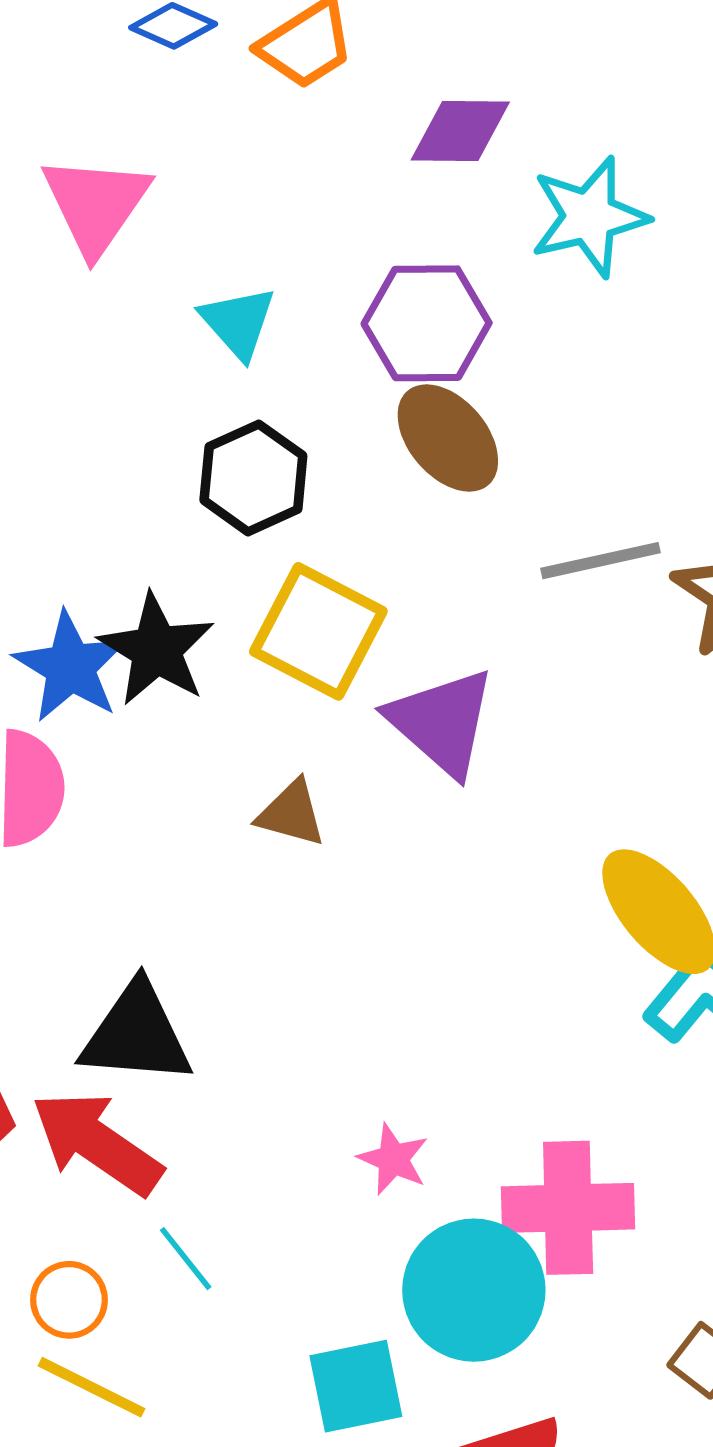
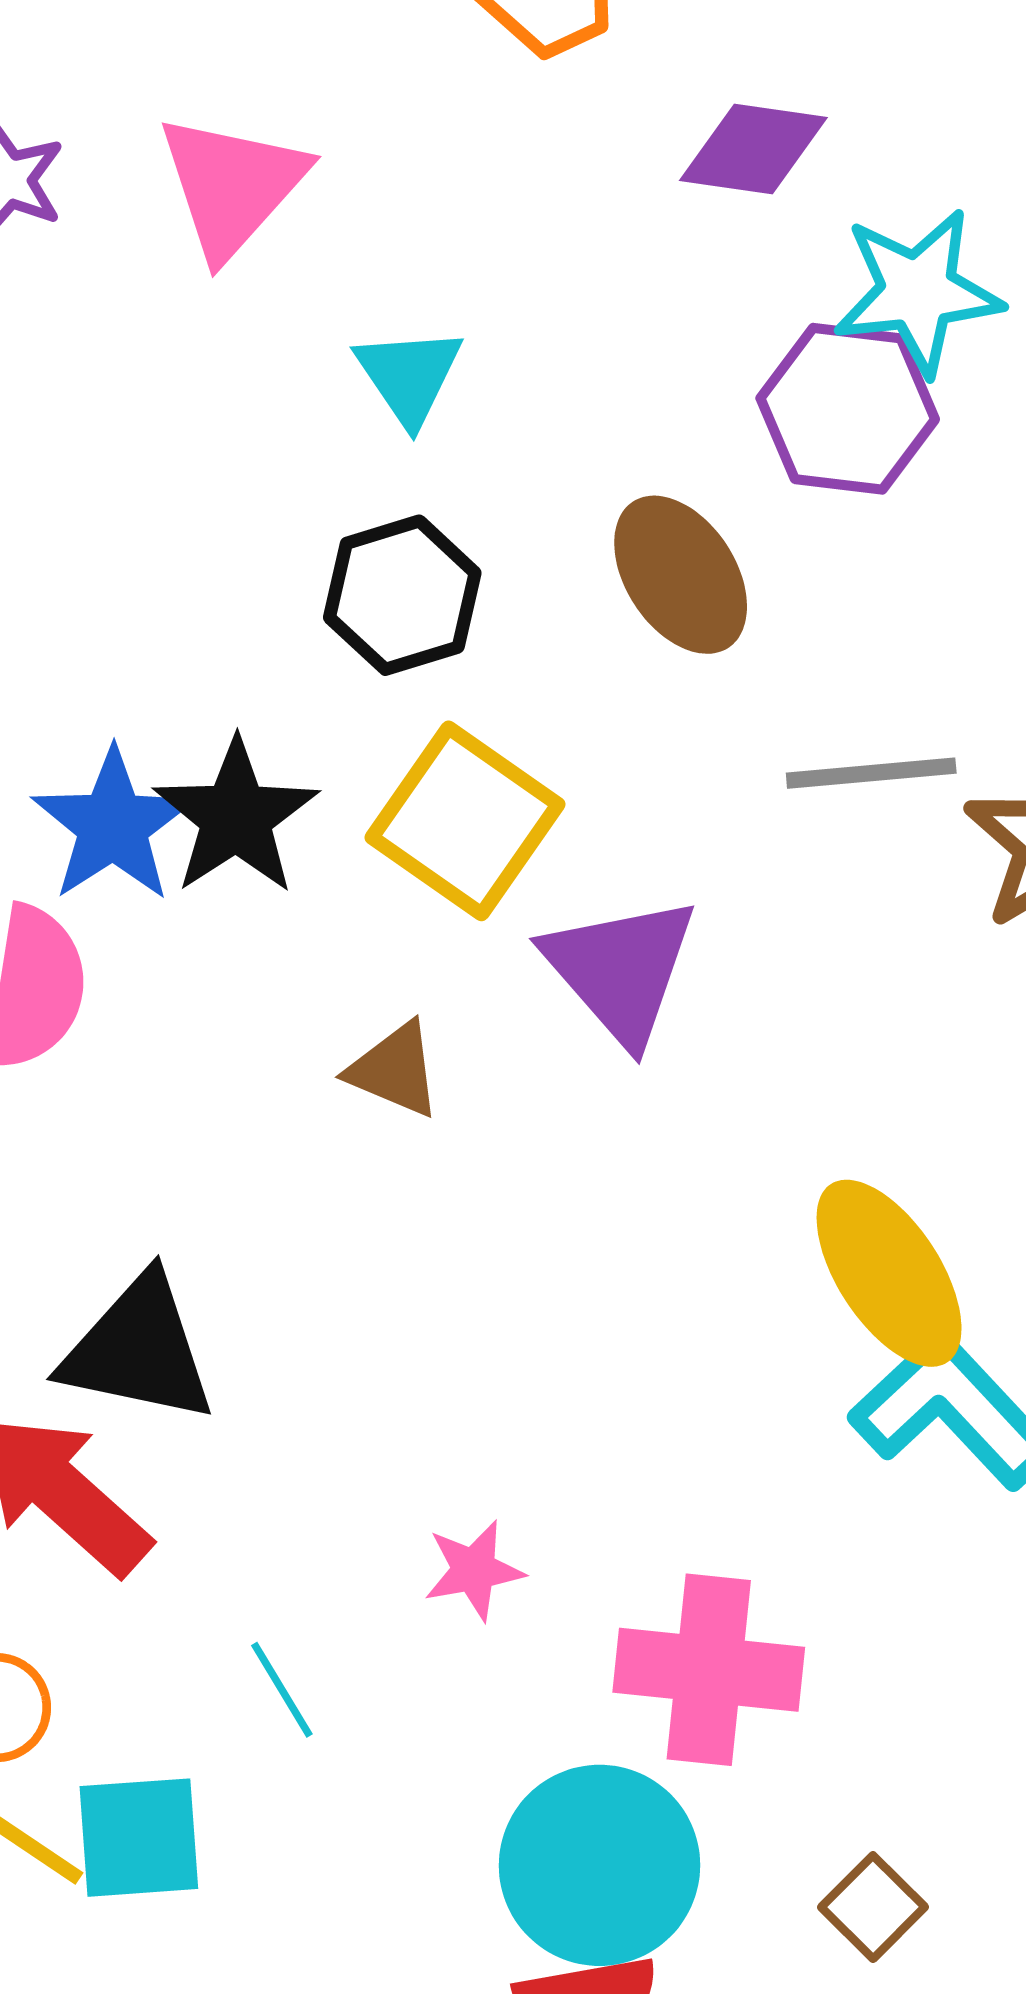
purple hexagon: (427, 323) -> (848, 409), moved
pink star: (393, 1159) -> (474, 1570), turned 30
cyan line: (186, 1259) -> (282, 1690), moved
cyan circle: (474, 1290) -> (600, 1865), moved
cyan square: (356, 1386) -> (139, 1838), moved

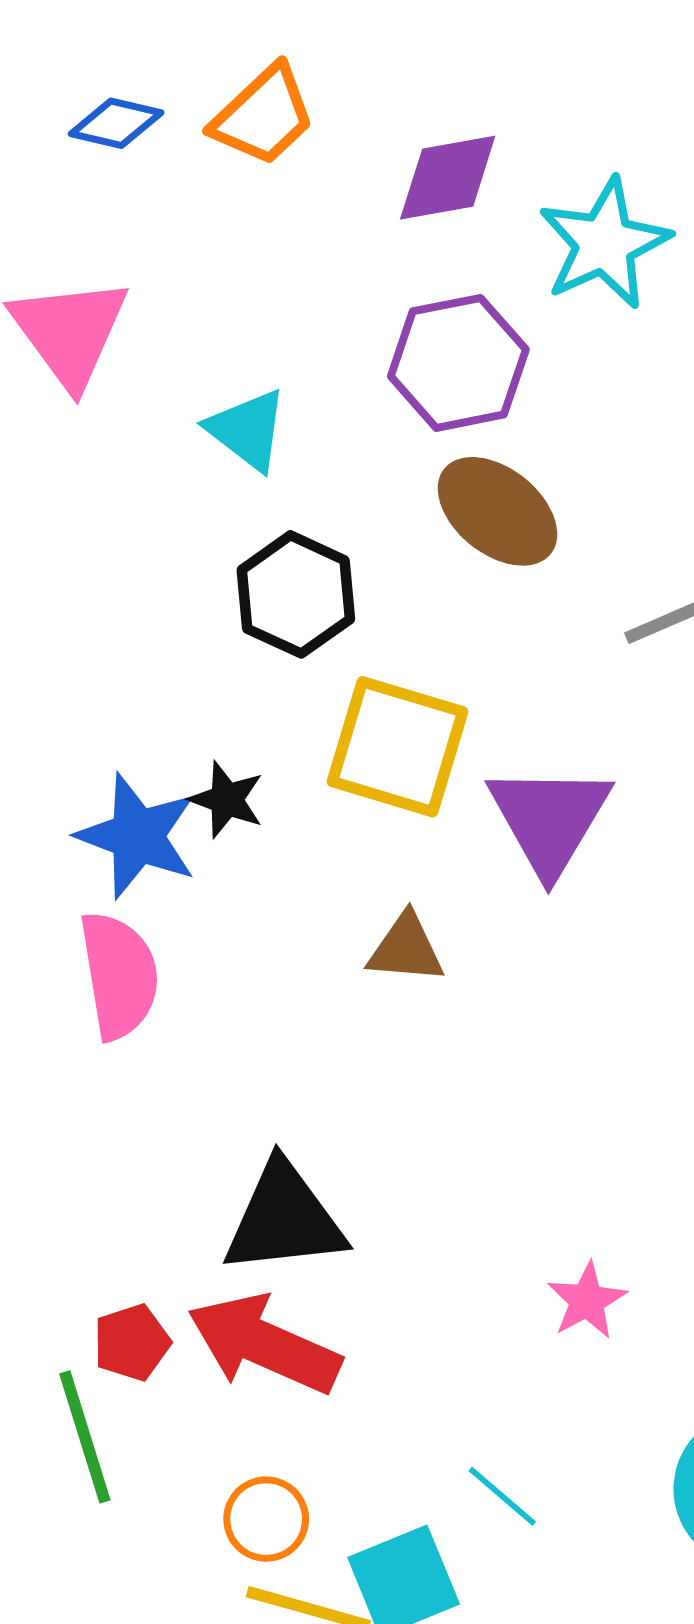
purple hexagon: (848, 409) -> (458, 363), moved
black star: (236, 817) -> (227, 800), size x0.6
purple triangle: (621, 970) -> (549, 819), turned 30
cyan line: (282, 1690) -> (502, 1496), moved

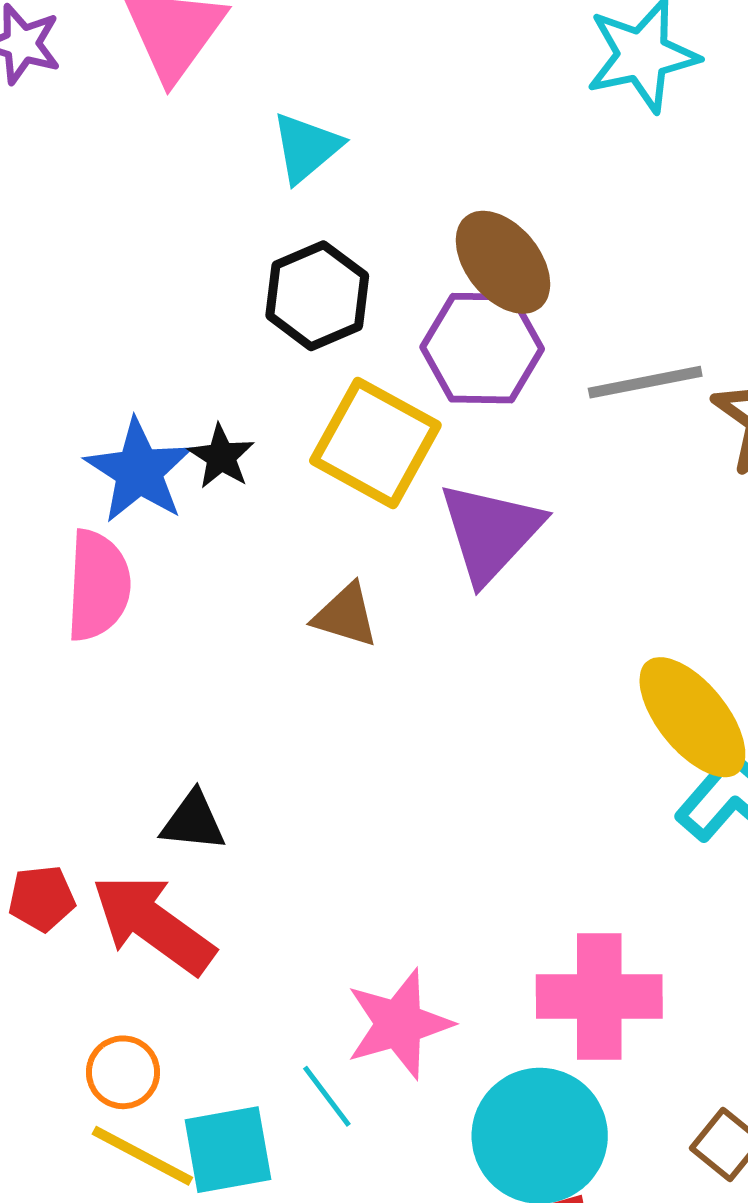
purple hexagon: (458, 363) -> (482, 348), moved
cyan triangle: (247, 430) -> (306, 148), turned 30
black triangle: (284, 1219) -> (193, 821), size x0.6
pink star: (587, 1301) -> (399, 1024), moved, size x1.6

